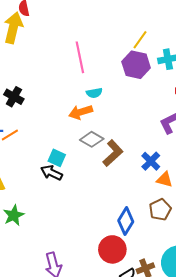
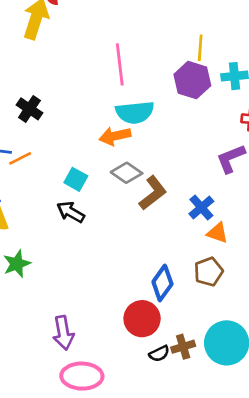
yellow line: (140, 40) -> (200, 48), turned -36
cyan semicircle: (94, 93) -> (135, 112), size x1.8
cyan square: (57, 158) -> (76, 179), moved

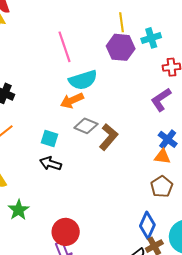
blue cross: (201, 208) -> (168, 139), moved
blue diamond: (162, 283) -> (147, 225), moved
red circle: (142, 319) -> (66, 232), moved

